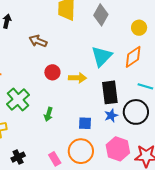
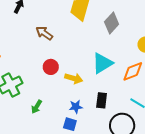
black rectangle: (110, 92) -> (102, 100), size x0.7
blue star: (111, 115) -> (76, 107), moved

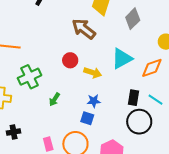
brown arrow: (44, 33) -> (84, 29), moved, size x1.4
black rectangle: (102, 100) -> (134, 98), moved

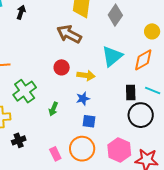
blue star: (94, 101) -> (83, 99), moved
black cross: (14, 132) -> (19, 140), moved

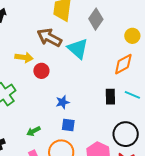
cyan triangle: (112, 56) -> (78, 49), moved, turned -40
yellow arrow: (86, 75) -> (24, 57), moved
green arrow: (53, 109) -> (33, 131), moved, turned 40
black circle: (141, 115) -> (126, 134), moved

